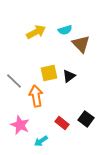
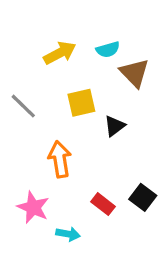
yellow square: (49, 73) -> (81, 103), moved
gray line: (14, 81) -> (23, 106), moved
cyan arrow: (41, 141) -> (68, 234), turned -136

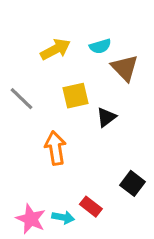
red rectangle: (103, 204) -> (91, 207), moved
pink star: (33, 207) -> (31, 219), moved

